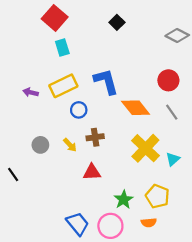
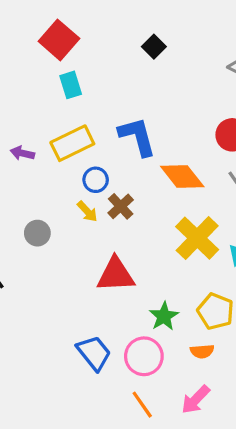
brown cross: (95, 137) -> (121, 206), moved, turned -35
yellow arrow: (70, 145) -> (87, 211), moved
red triangle: (92, 172) -> (116, 275), size x1.4

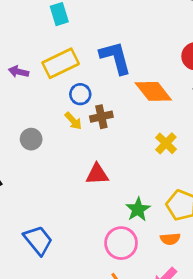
brown cross: (121, 206) -> (101, 117), turned 30
yellow cross: (197, 238) -> (166, 143), size x0.6
red triangle: (116, 275) -> (97, 174), size x0.7
blue trapezoid: (94, 353) -> (38, 240), moved

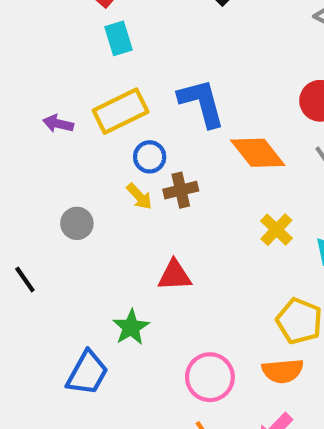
green star: (138, 209) -> (131, 327), moved
orange semicircle: (170, 239) -> (283, 371), size x1.4
blue trapezoid: (38, 240) -> (87, 373), turned 68

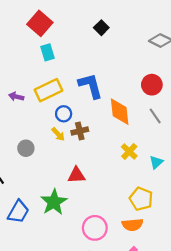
orange diamond: (258, 153) -> (120, 112), turned 32
green star: (131, 327) -> (54, 202), size x1.4
blue trapezoid: (87, 373) -> (18, 212), moved

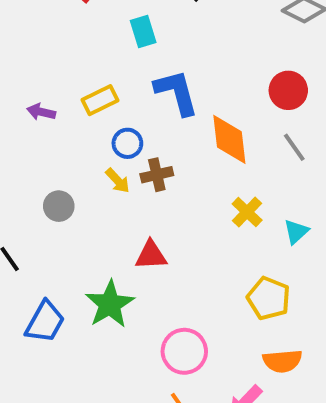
cyan rectangle: (47, 52) -> (143, 31), moved
yellow rectangle: (48, 90) -> (100, 100), size x0.7
orange semicircle: (132, 225) -> (282, 361), moved

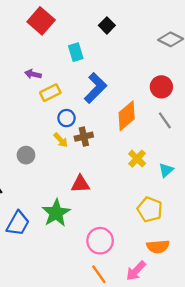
blue L-shape: (176, 92) -> (95, 88), turned 60
purple arrow: (41, 112) -> (33, 74), moved
orange diamond: (229, 139) -> (127, 116), turned 56

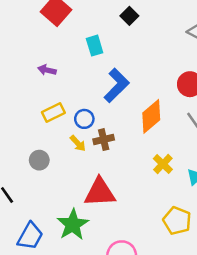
yellow rectangle: (50, 93) -> (53, 112), moved
red triangle: (80, 184) -> (100, 192), size x1.5

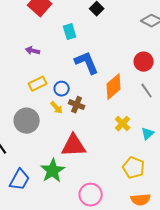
blue L-shape: (117, 85) -> (87, 63), turned -68
brown cross: (104, 140) -> (77, 105), turned 35
gray circle: (39, 160) -> (27, 121), size x1.6

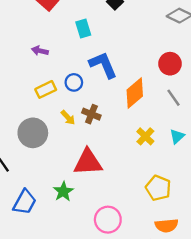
blue circle: (62, 89) -> (74, 82), moved
cyan triangle: (148, 134) -> (177, 136), moved
green star: (53, 171) -> (63, 191), size x0.7

